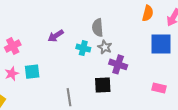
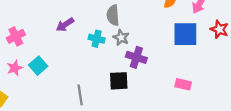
cyan square: (32, 72) -> (38, 66), turned -35

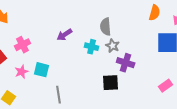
cyan square: (38, 66) -> (42, 70), turned -35
pink rectangle: (183, 84) -> (166, 86), turned -48
gray line: (80, 95) -> (59, 95), moved

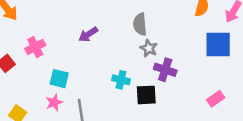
cyan cross: (92, 47) -> (121, 80), moved
pink star: (22, 72) -> (54, 102), moved

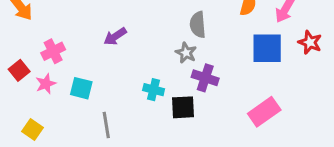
gray semicircle: (140, 24) -> (198, 25), moved
pink rectangle: (216, 99) -> (264, 112), size x1.5
pink star: (54, 102) -> (46, 84), moved

